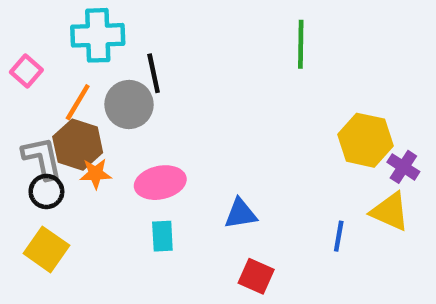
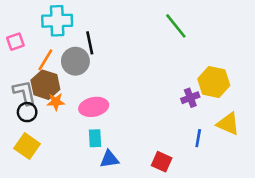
green line: (301, 44) -> (176, 26), turned -40
pink square: (26, 71) -> (15, 42), turned 30
purple cross: (403, 167) -> (190, 98), moved, turned 36
blue triangle: (241, 214) -> (109, 159), moved
red square: (256, 276) -> (162, 162), moved

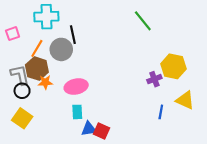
red square: (162, 162) -> (101, 131), moved

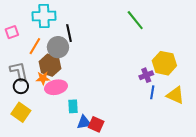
brown hexagon: (37, 69) -> (50, 65), moved
pink ellipse: (76, 87) -> (56, 87), moved
blue line: (161, 112) -> (152, 92), moved

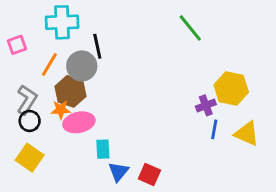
gray L-shape: (19, 71) -> (27, 100), turned 45
blue triangle: (84, 122) -> (118, 172), turned -42
red square: (96, 124) -> (149, 175), moved

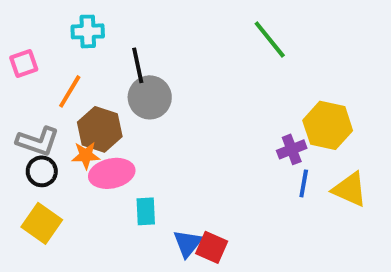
cyan cross: (62, 22) -> (88, 31), size x0.7
gray circle: (82, 66) -> (150, 97), moved
gray L-shape: (27, 100) -> (38, 141), turned 76
blue triangle: (118, 172) -> (188, 243), moved

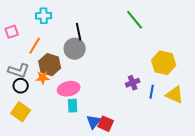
black line: (138, 65) -> (79, 32), moved
purple cross: (292, 149) -> (133, 83), moved
pink ellipse: (112, 173) -> (69, 89), moved

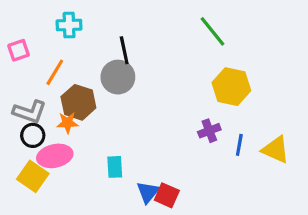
yellow hexagon: (164, 63) -> (231, 87), moved
pink ellipse: (69, 89) -> (55, 156), moved

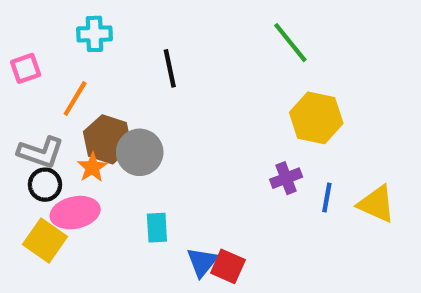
gray circle: (118, 77) -> (140, 152), moved
orange star: (67, 123) -> (92, 167), turned -30

